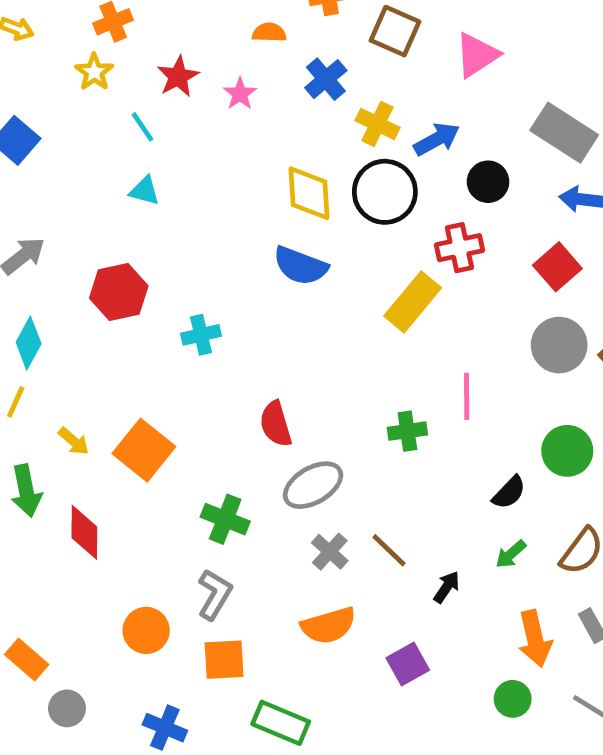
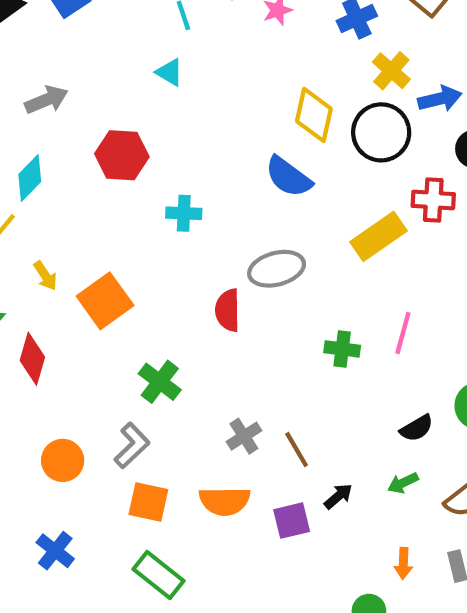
gray ellipse: (313, 485) -> (277, 269), moved
orange arrow: (535, 639) -> (403, 563), size x0.6
orange square: (224, 660) -> (148, 502), moved
purple square: (408, 664) -> (292, 521), moved

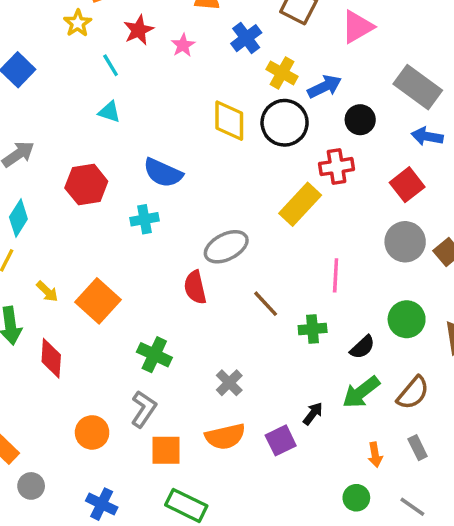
blue semicircle: (288, 177) -> (163, 173), moved
green cross: (342, 349) -> (313, 329), moved
brown line: (297, 450) -> (266, 304), moved
green arrow: (403, 483) -> (361, 392), size x1.6

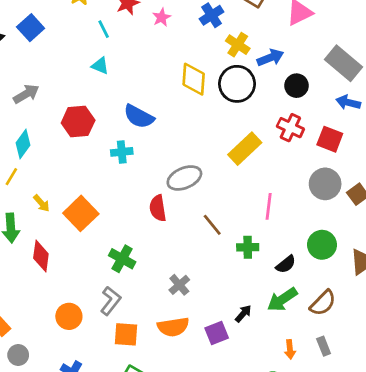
red cross: (337, 167) -> (290, 128), moved, turned 30
red square: (407, 185) -> (330, 139), turned -35

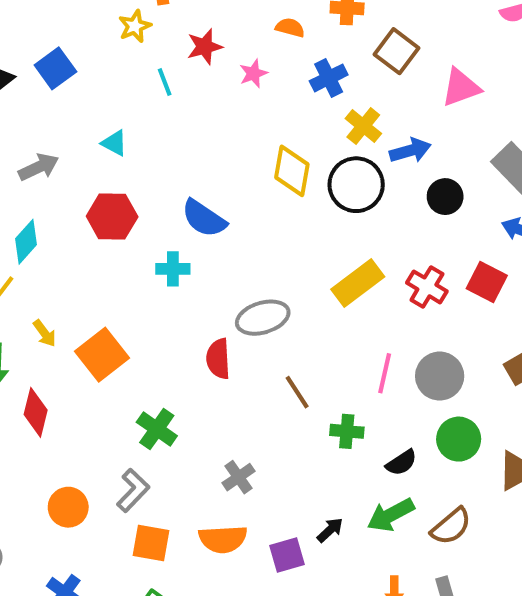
cyan triangle: (100, 66) -> (114, 143), moved
red cross: (290, 128) -> (427, 287), moved
gray circle: (325, 184) -> (440, 376), moved

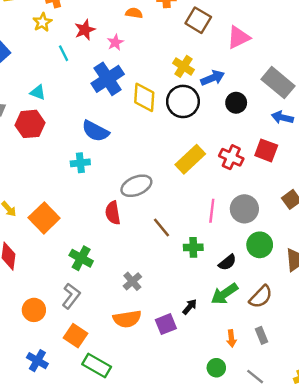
blue cross: (329, 78) -> (108, 79), moved, size x1.5
red hexagon: (112, 216) -> (30, 124), moved
orange square: (151, 543) -> (76, 336), moved, turned 30

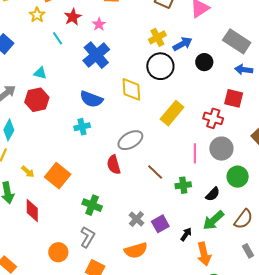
yellow cross: (183, 66) -> (157, 37), turned 36
yellow diamond: (144, 97) -> (131, 89), moved
red cross: (231, 157) -> (213, 118), moved
purple square: (166, 324) -> (160, 224), moved
orange arrow: (231, 338) -> (204, 254), moved, size x1.6

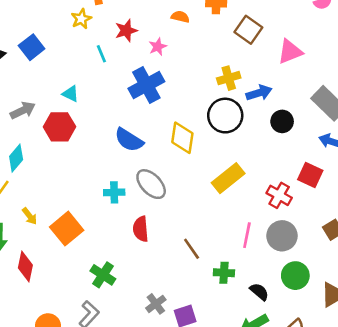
cyan cross: (82, 127) -> (114, 192), moved
gray ellipse: (130, 140) -> (151, 184), moved, turned 65
black semicircle: (213, 194) -> (259, 292), turned -105

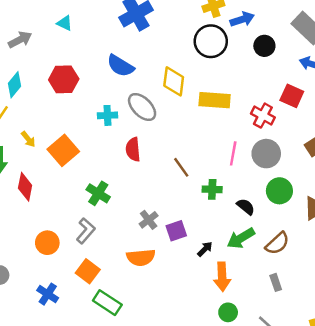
red hexagon: (59, 127) -> (64, 79), moved
yellow diamond: (182, 138) -> (174, 81), moved
yellow rectangle: (228, 178) -> (215, 100), turned 44

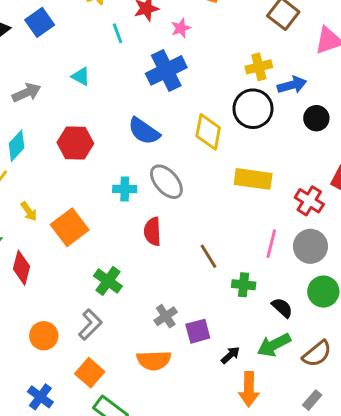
yellow diamond: (174, 81) -> (208, 132), moved
gray rectangle: (276, 282) -> (312, 400), turned 56

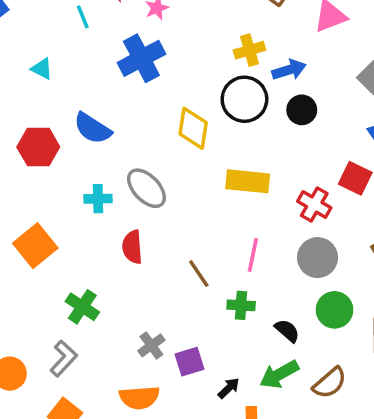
black circle: (316, 118) -> (302, 110), moved
blue semicircle: (144, 131) -> (92, 128), moved
pink line: (271, 244) -> (253, 255), moved

